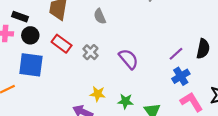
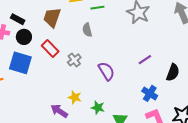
purple line: (176, 54) -> (145, 60), moved
blue cross: (181, 76) -> (150, 93), turned -35

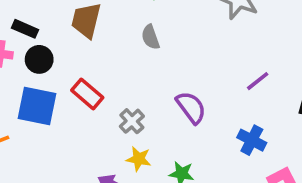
red rectangle: (50, 49) -> (87, 94), moved
gray cross: (74, 60) -> (132, 121), moved
blue cross: (150, 93) -> (252, 140), moved

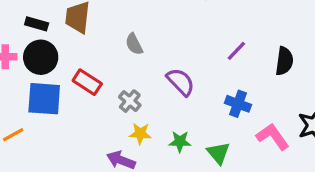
black rectangle: (25, 29) -> (37, 24), moved
gray semicircle: (150, 37) -> (134, 44), moved
black circle: (39, 59) -> (41, 57), size x1.4

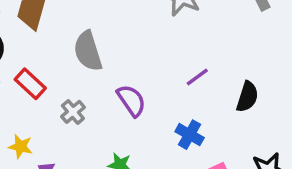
gray semicircle: (134, 44) -> (88, 51), size x1.6
yellow star: (140, 134) -> (21, 147), moved

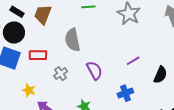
red rectangle: (30, 84) -> (38, 55), turned -48
blue cross: (190, 135) -> (125, 93), turned 35

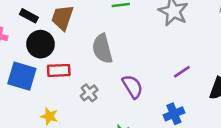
black circle: (14, 32) -> (40, 44), moved

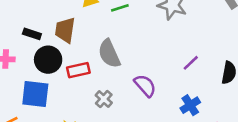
red rectangle: (59, 70) -> (78, 70), moved

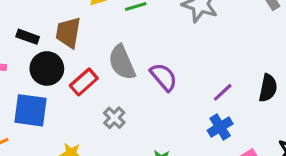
purple line: (191, 63) -> (223, 92), moved
red rectangle: (78, 70) -> (84, 82), turned -30
purple semicircle: (145, 86) -> (164, 77), moved

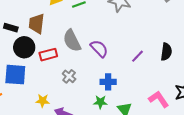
red rectangle: (84, 82) -> (48, 55), turned 30
blue cross: (220, 127) -> (108, 82), moved, turned 35

